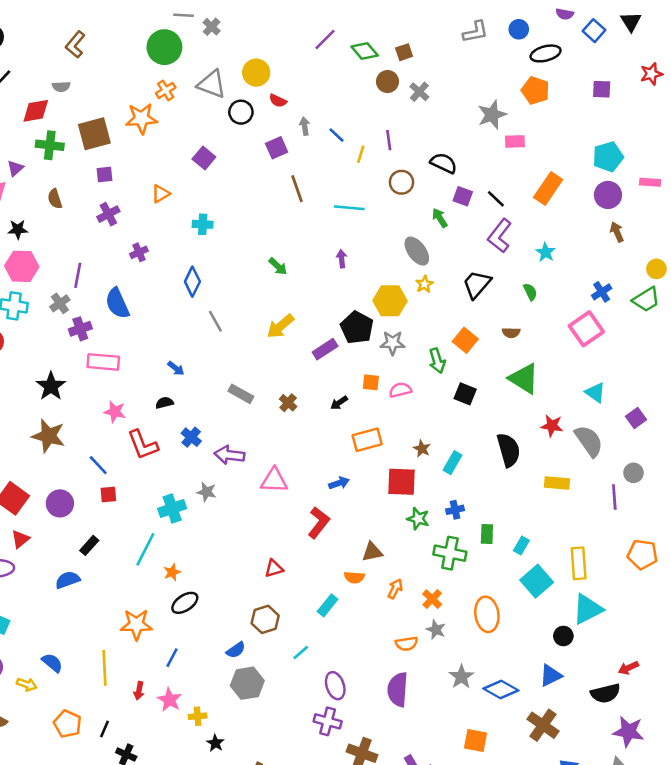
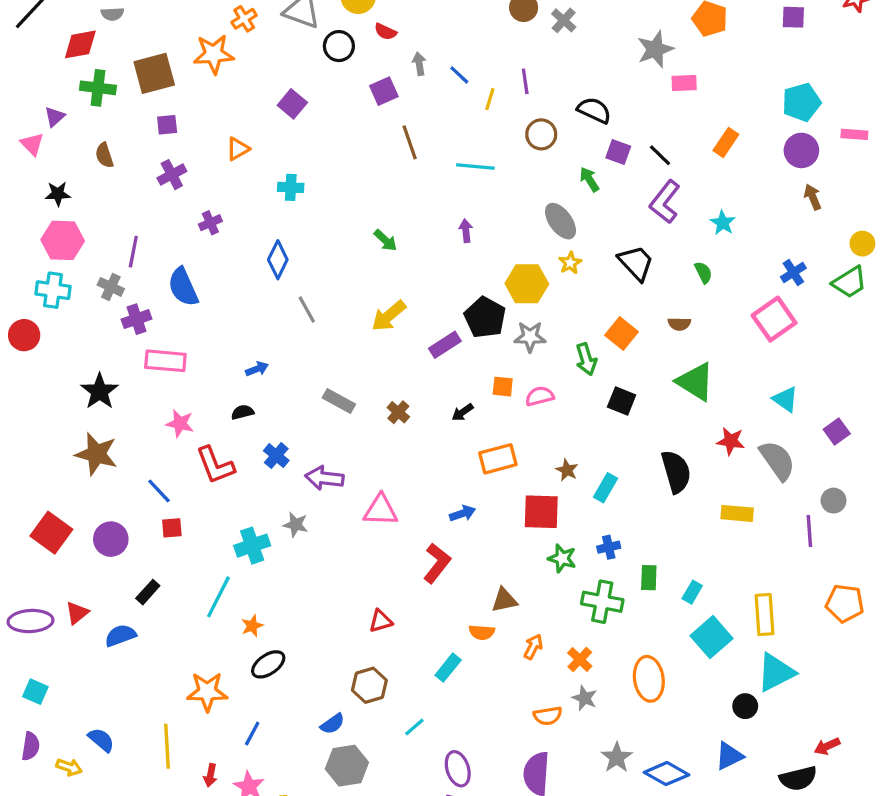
orange rectangle: (548, 189) -> (726, 142), size x0.7
black trapezoid: (477, 284) -> (636, 263), turned 96
gray cross: (60, 303) -> (111, 287), turned -30
blue arrow: (176, 368) -> (257, 369), turned -60
red triangle: (20, 539) -> (77, 613), moved

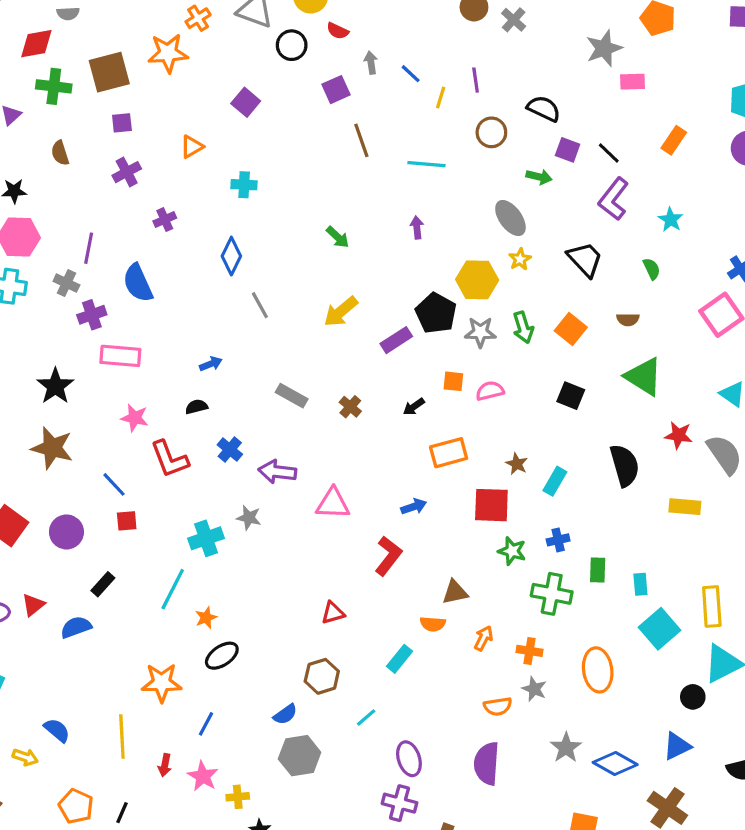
green arrow: (589, 179) -> (539, 177), turned 135
green arrow: (586, 359) -> (523, 327), moved
cyan rectangle: (692, 592) -> (640, 584), turned -35
orange cross: (580, 660) -> (529, 651), turned -35

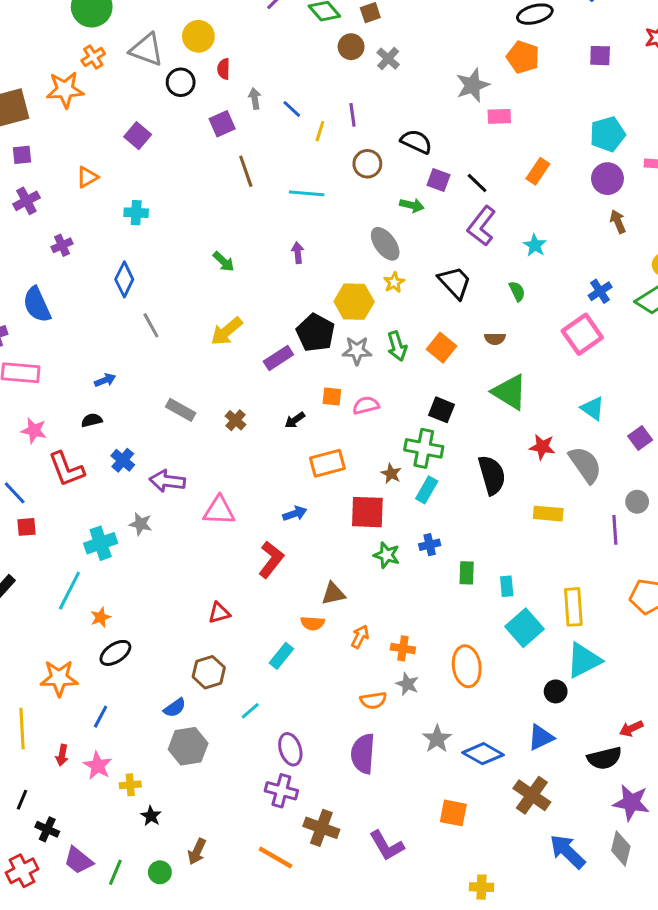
red semicircle: (338, 31) -> (224, 69), turned 66
green cross: (552, 594) -> (424, 448), moved

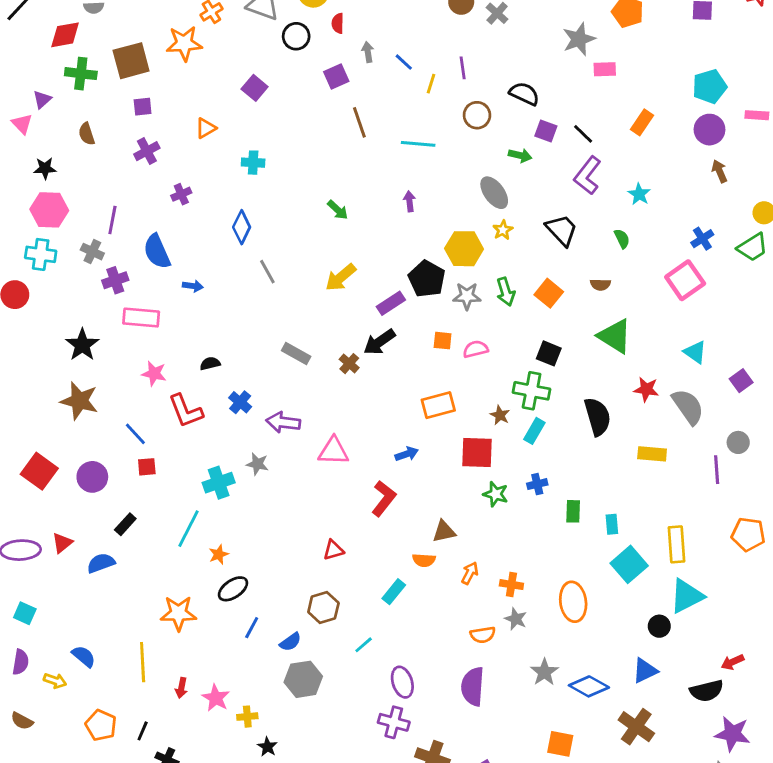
blue arrow: (105, 380) -> (193, 286), moved, turned 30
black arrow: (295, 420) -> (379, 342), moved, size x1.6
blue line: (101, 717) -> (252, 628), moved

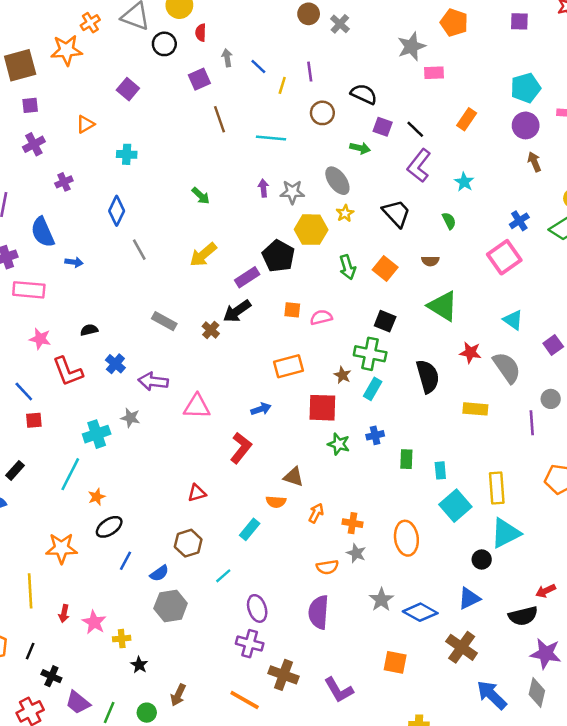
gray star: (467, 296) -> (292, 192), moved
brown triangle: (444, 531) -> (294, 477), turned 30

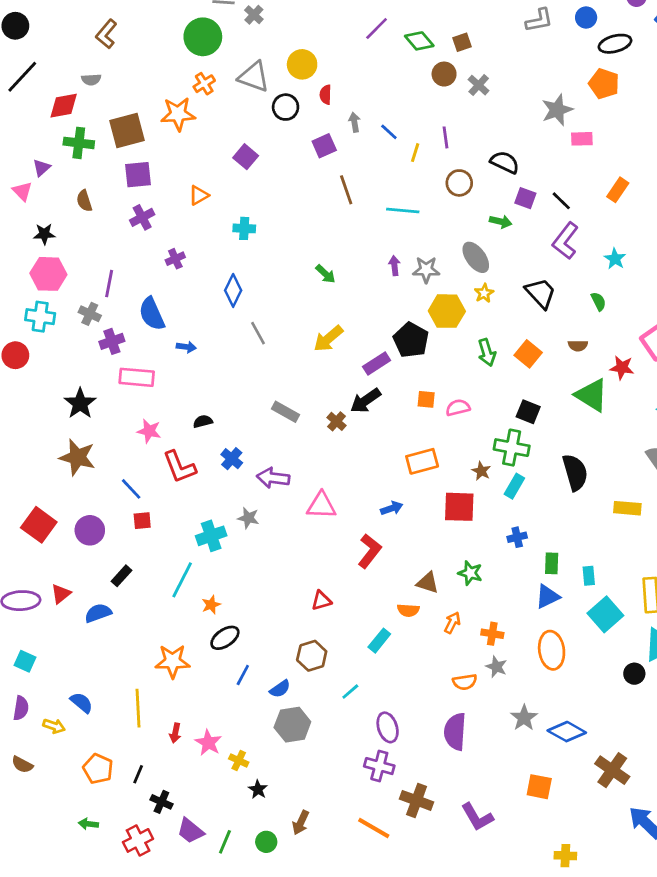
purple square: (30, 105) -> (138, 175), size x1.5
red star: (470, 353) -> (622, 368), moved
green star: (339, 444) -> (470, 573), moved
blue triangle: (469, 598) -> (547, 596), moved
yellow cross: (122, 639) -> (239, 761), turned 30

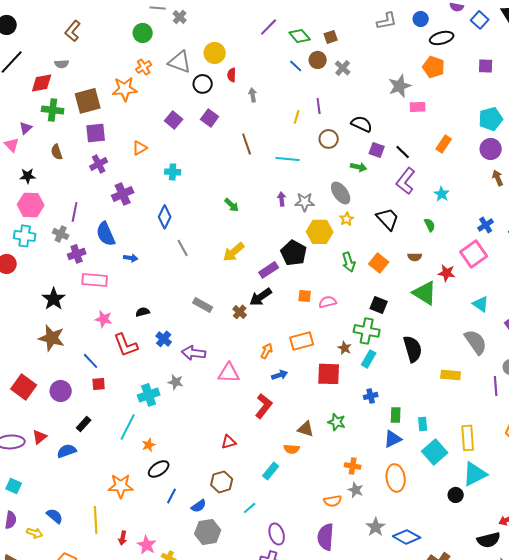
green circle: (203, 37) -> (143, 33), size x0.7
blue line: (389, 132) -> (296, 66), moved
purple square: (324, 146) -> (210, 118), moved, turned -30
purple cross: (175, 259) -> (123, 194), size x1.5
orange arrow: (452, 623) -> (267, 351), moved

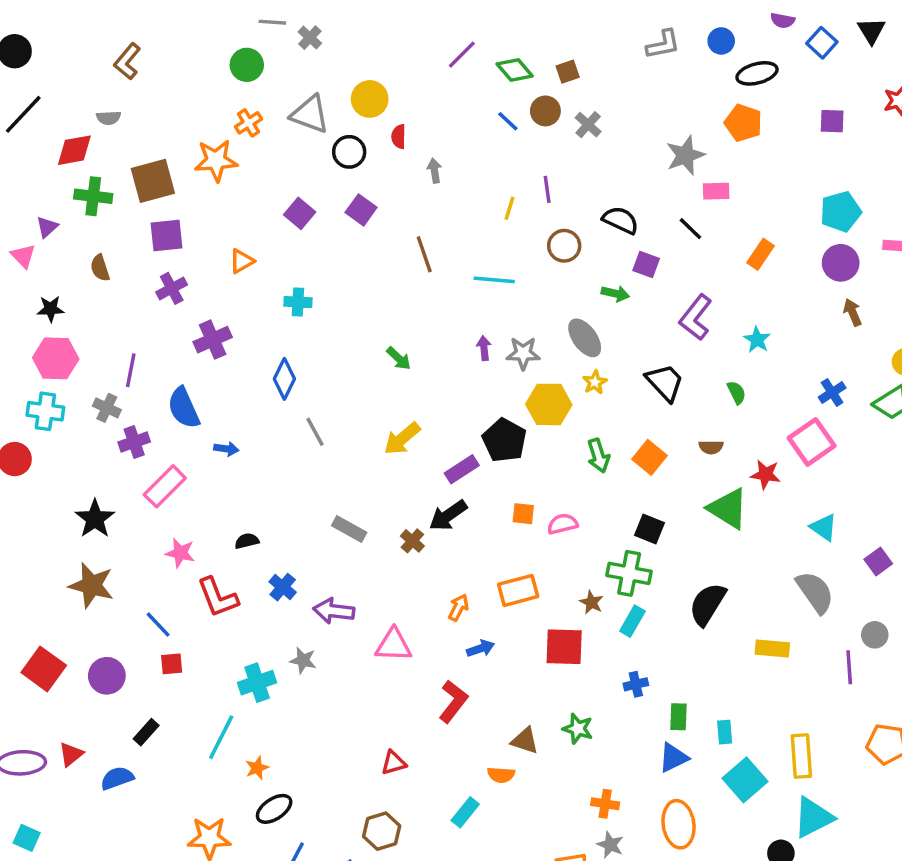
black line: (403, 152) -> (690, 229), moved
pink rectangle: (95, 280) -> (165, 486), turned -50
black semicircle: (413, 349) -> (708, 604), turned -132

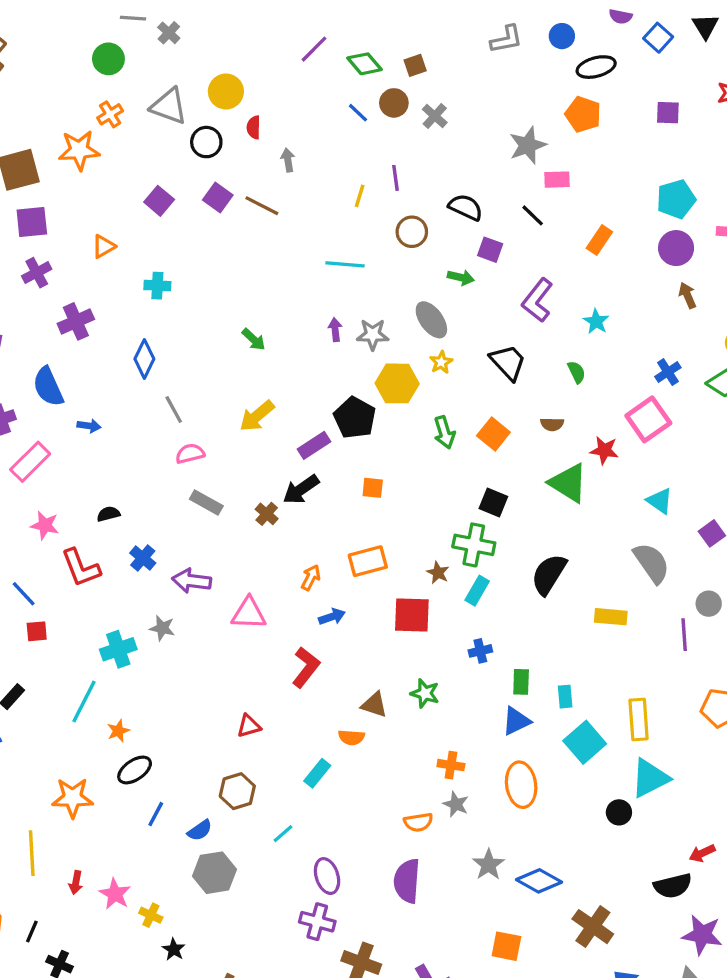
brown line: (424, 254) -> (262, 206), moved, turned -44
pink semicircle: (562, 524) -> (190, 454), moved

